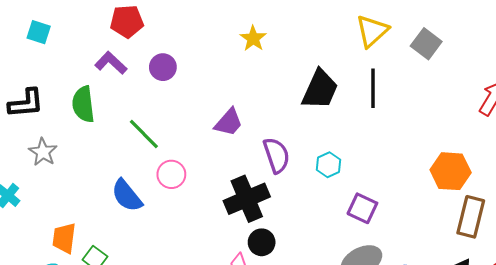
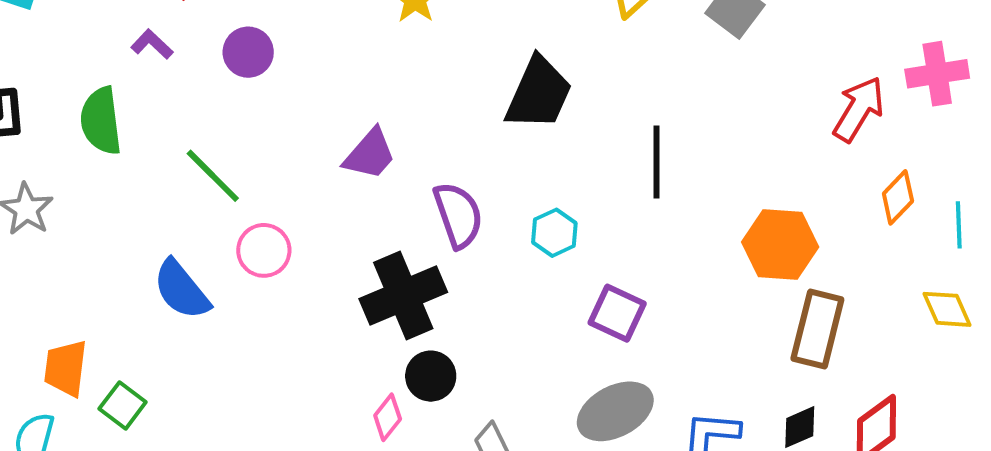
purple L-shape: (111, 63) -> (152, 44), size x0.7
black line: (373, 88) -> (656, 162), moved

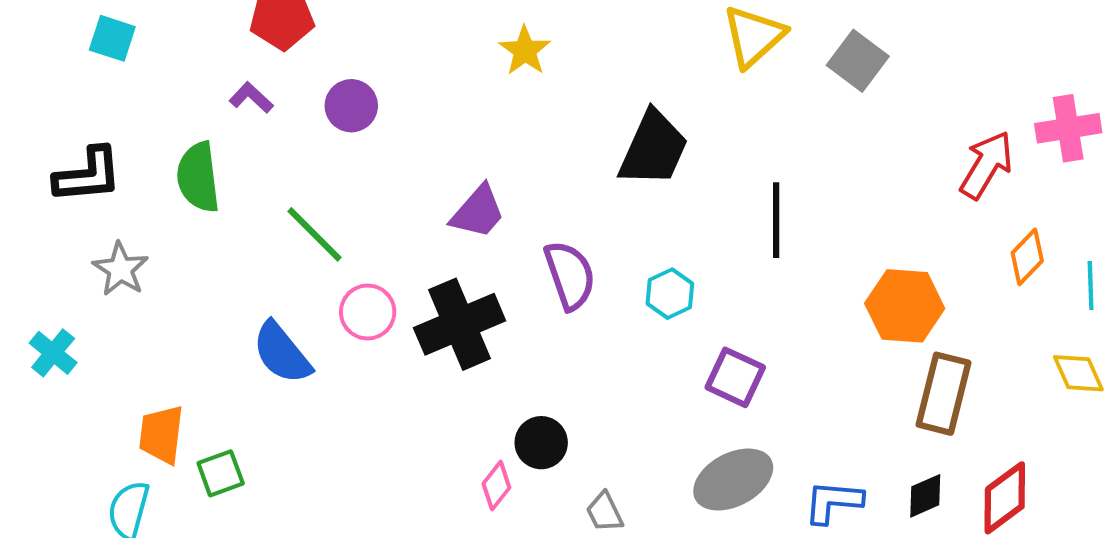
black cross: (403, 296) -> (460, 324), moved
green square: (123, 405) -> (221, 473), turned 33

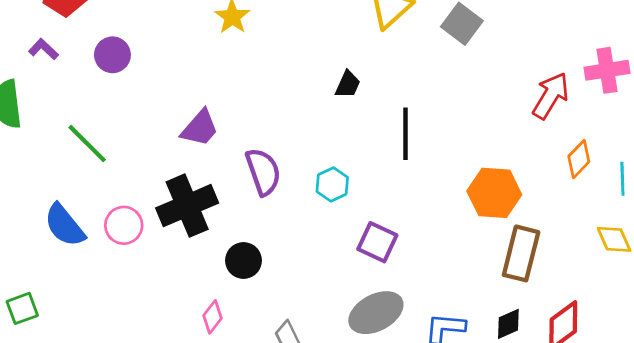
black trapezoid: (654, 149) -> (348, 84), moved, size x0.5
pink circle: (368, 312) -> (124, 225), moved
black circle: (541, 443) -> (243, 261), moved

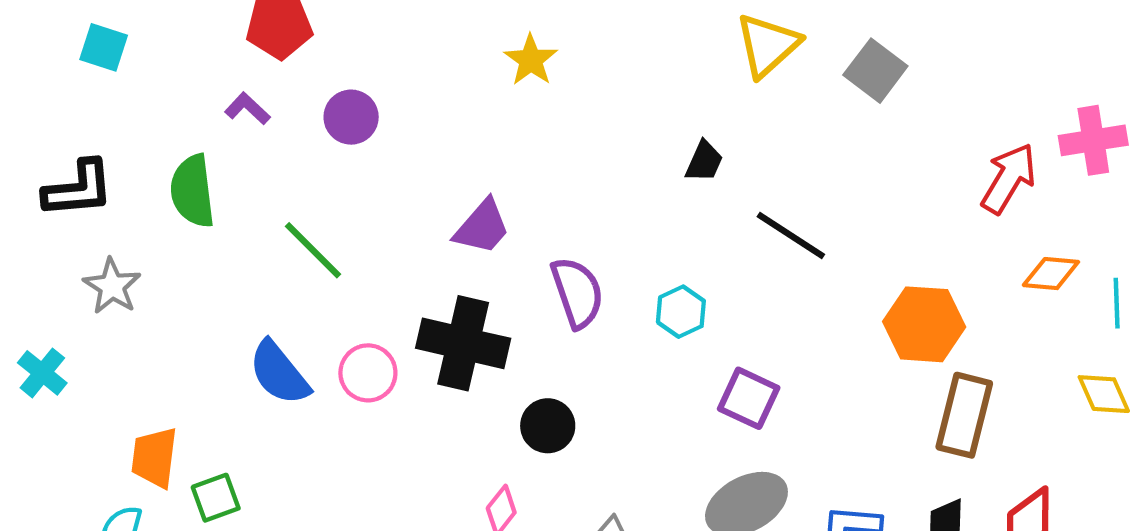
black line: (406, 134) -> (791, 235), turned -57
orange diamond: (579, 159) -> (1051, 274), turned 51
black cross: (187, 206) -> (463, 343), turned 36

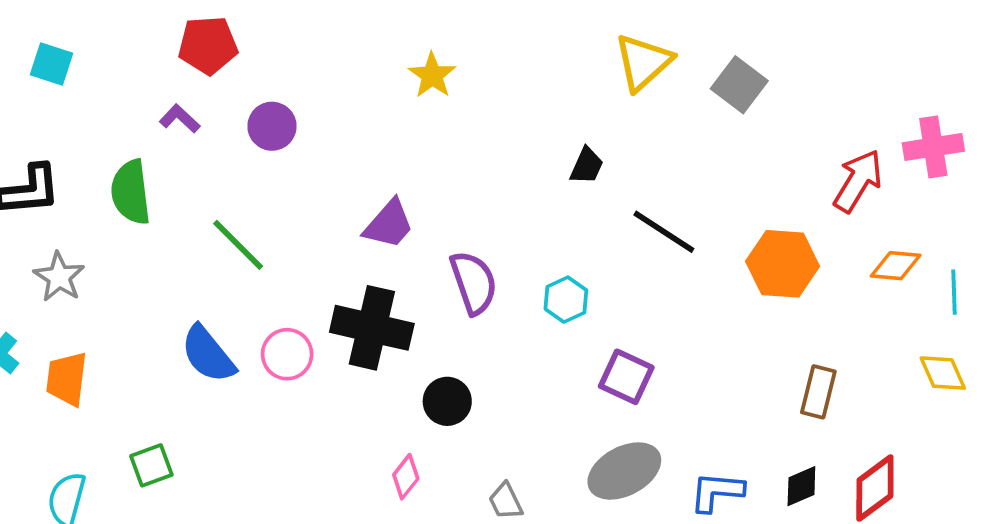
orange hexagon: (924, 324) -> (783, 264), moved
brown rectangle: (964, 415) -> (818, 392), size x0.7
orange trapezoid: (154, 458) -> (67, 379), moved

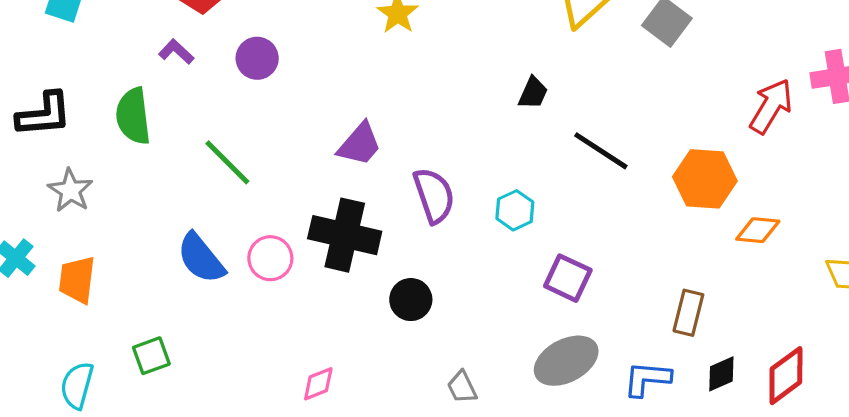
orange diamond: (896, 266) -> (758, 230), moved
brown rectangle: (818, 392) -> (688, 313), moved
pink diamond: (406, 477) -> (318, 384), moved, turned 30

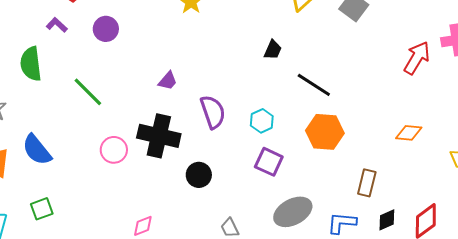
purple trapezoid: (360, 144) -> (168, 81), size x0.7
orange hexagon: (705, 179) -> (325, 132), moved
blue semicircle: (201, 258) -> (37, 150), moved
purple square: (568, 278) -> (269, 162), moved

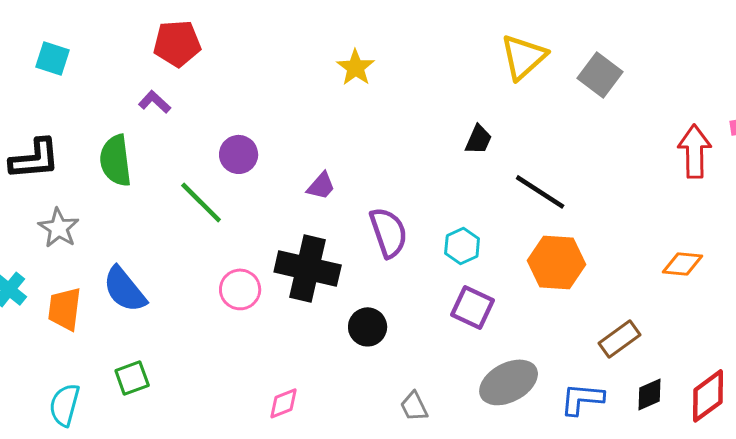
purple circle: (106, 29) -> (239, 154), moved
red arrow: (417, 58) -> (694, 151), turned -32
brown rectangle: (367, 183) -> (620, 339), turned 40

